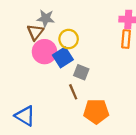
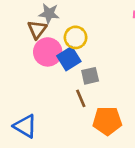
gray square: (81, 72) -> (90, 76), turned -35

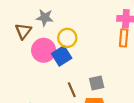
brown triangle: (37, 29) -> (23, 31), moved
gray square: (90, 76) -> (97, 83), moved

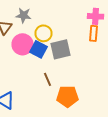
blue square: (62, 56) -> (38, 49), turned -30
gray square: (97, 83) -> (60, 49), moved, size x1.5

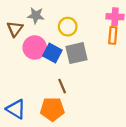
yellow circle: (44, 33) -> (68, 27), moved
orange pentagon: (68, 96) -> (52, 109), moved

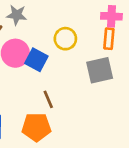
yellow circle: (68, 27) -> (65, 39), moved
gray square: (77, 53) -> (100, 70), moved

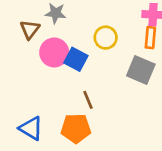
gray square: (100, 70) -> (141, 70), turned 36

